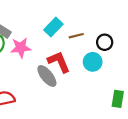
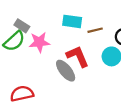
cyan rectangle: (53, 27) -> (72, 21), turned 54

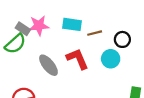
pink star: (39, 42) -> (39, 26), moved
gray ellipse: (66, 71) -> (48, 65), moved

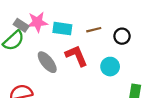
cyan rectangle: (72, 24) -> (62, 29), moved
cyan circle: (111, 59) -> (110, 67), moved

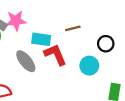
cyan rectangle: (62, 29) -> (41, 39), moved
black circle: (122, 36) -> (106, 44), moved

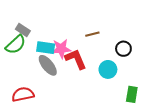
pink star: (16, 21) -> (61, 49), moved
cyan rectangle: (41, 39) -> (46, 48), moved

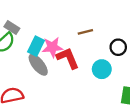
cyan rectangle: (46, 48) -> (36, 46), turned -72

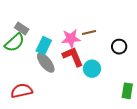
pink star: (52, 47) -> (71, 39), moved
cyan circle: (102, 69) -> (92, 69), moved

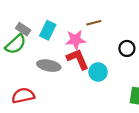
brown line: (89, 32) -> (94, 23), moved
cyan rectangle: (44, 46) -> (48, 30), moved
gray ellipse: (46, 63) -> (49, 66), turned -40

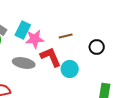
brown line: (94, 23) -> (66, 36), moved
pink star: (76, 40) -> (35, 39), moved

